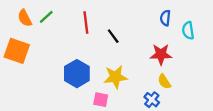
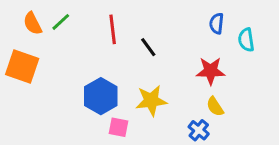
pink square: (101, 100) -> (119, 127), moved

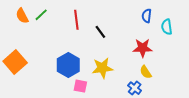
orange square: (22, 66) -> (15, 62), moved, turned 30

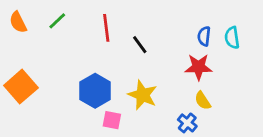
orange semicircle: (22, 16) -> (18, 22), moved
blue semicircle: (147, 16) -> (204, 36), moved
yellow star: (102, 68) -> (143, 95), turned 30

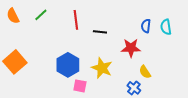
black line: (140, 45) -> (100, 32), turned -48
red star: (198, 67) -> (131, 48), moved

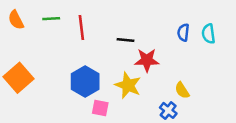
green line: (41, 15) -> (51, 19), turned 40
red line: (76, 20) -> (81, 27), moved
red star: (131, 48) -> (147, 60), moved

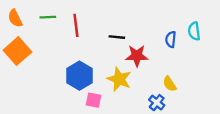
blue semicircle: (183, 32) -> (171, 39), moved
orange square: (18, 78) -> (17, 51), moved

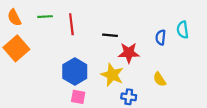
pink square: (93, 100) -> (78, 97), moved
blue cross: (157, 103) -> (129, 97), moved, turned -32

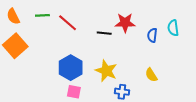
red line: (71, 24) -> (68, 23), turned -42
red star: (129, 53) -> (125, 23), moved

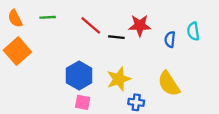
red line: (68, 23) -> (91, 25), moved
yellow star: (106, 71) -> (119, 79), turned 30
yellow semicircle: (151, 75) -> (169, 84), size x1.6

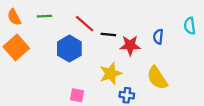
red star: (140, 25) -> (130, 45), moved
cyan semicircle: (193, 31) -> (190, 26), moved
blue hexagon: (79, 76) -> (69, 49), moved

